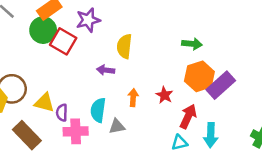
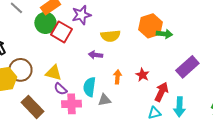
yellow semicircle: (124, 46) -> (110, 36), turned -102
orange hexagon: (199, 76) -> (150, 26), moved
yellow triangle: (44, 103) -> (53, 73), moved
purple semicircle: (62, 113) -> (60, 89), turned -48

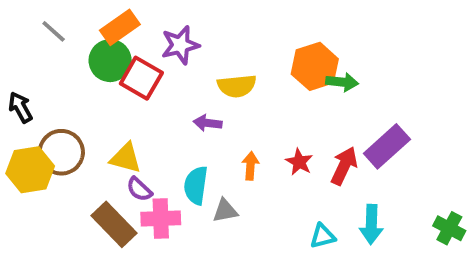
red arrow: (161, 92) -> (344, 166), moved
brown rectangle: (32, 107) -> (114, 224), moved

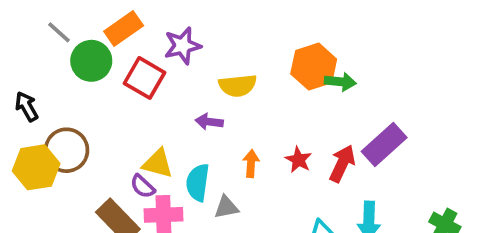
green circle: (110, 61) -> (91, 61), moved
yellow triangle: (126, 158) -> (158, 163), moved

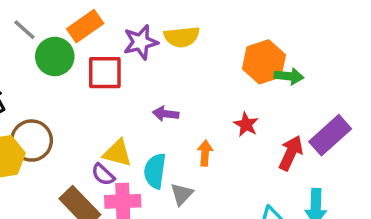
red square: (144, 78) -> (105, 73), turned -30
yellow semicircle: (238, 86) -> (182, 37), moved
red star: (298, 160) -> (246, 124), moved
gray triangle: (226, 207) -> (182, 194), turned -35

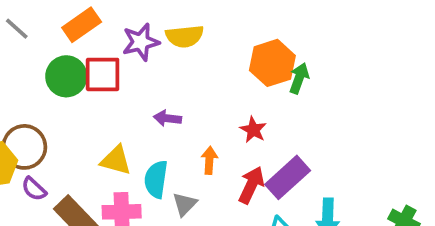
green circle: (55, 57) -> (66, 76), moved
green arrow: (289, 76) -> (299, 78), turned -76
purple rectangle: (330, 135) -> (288, 177), moved
red arrow: (291, 153) -> (251, 185), moved
purple semicircle: (103, 174) -> (34, 189), moved

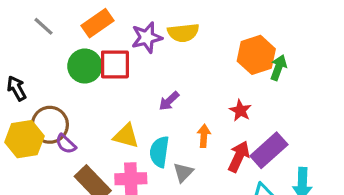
purple arrow: (167, 118) -> (169, 101), turned -50
purple semicircle: (34, 189) -> (66, 144), moved

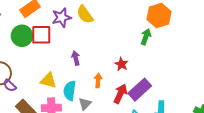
yellow semicircle: (183, 33) -> (85, 14), turned 60
orange hexagon: (256, 55) -> (159, 15), moved
purple arrow: (169, 101) -> (76, 58), turned 120

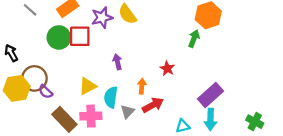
yellow triangle: (48, 80) -> (88, 86), turned -42
purple rectangle: (140, 90) -> (210, 95), moved
red arrow: (120, 94) -> (153, 105), moved, turned 36

